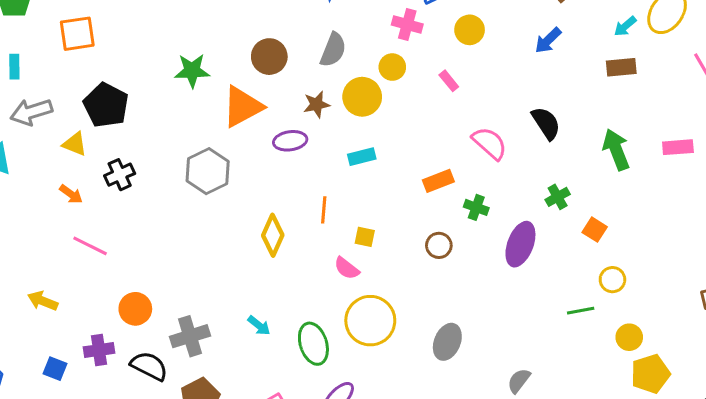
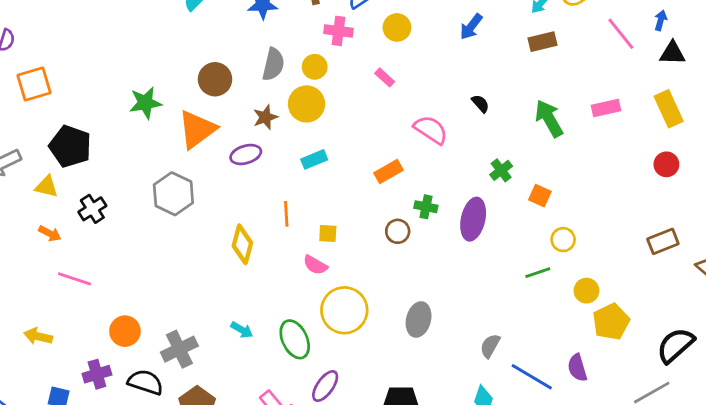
yellow circle: (392, 67) -> (315, 67), moved
black semicircle: (546, 123) -> (480, 104), size x0.6
green cross: (476, 207) -> (426, 207), moved

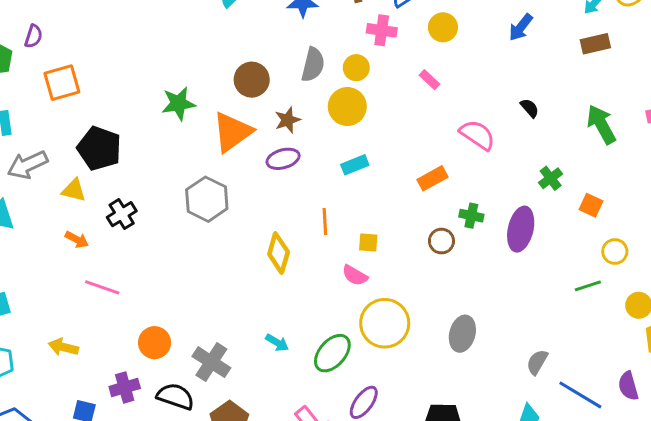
brown star: (265, 117) -> (288, 120), moved
green ellipse: (295, 339) -> (332, 353), turned 66
gray cross: (179, 349) -> (211, 362), turned -32

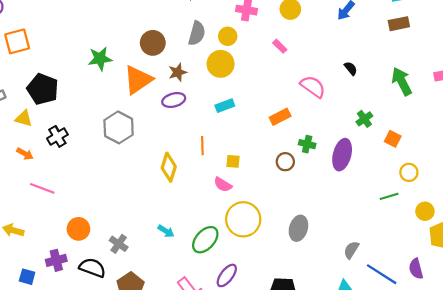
gray cross: (211, 362) -> (119, 244), size x0.7

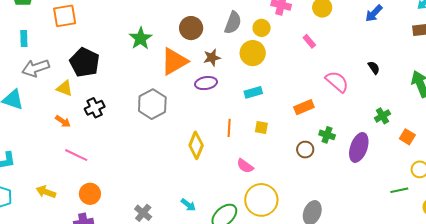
green star: (100, 59) -> (141, 38), turned -30
yellow square: (233, 161) -> (261, 127), moved
orange circle: (78, 229) -> (90, 194), moved

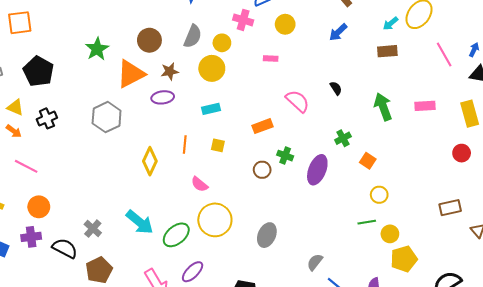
pink rectangle: (309, 41) -> (271, 59), turned -48
yellow triangle: (65, 88) -> (15, 107), moved
green line: (399, 190) -> (367, 222), moved
cyan arrow: (188, 205) -> (140, 222), size x1.8

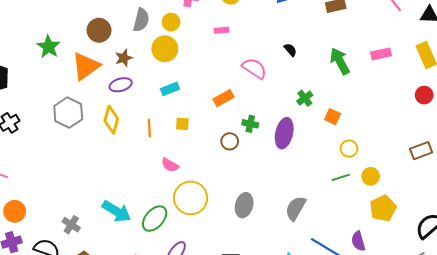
yellow diamond: (150, 161) -> (111, 120), moved
yellow circle: (390, 234) -> (371, 176), moved
gray semicircle: (315, 262) -> (296, 208), moved, size x1.4

